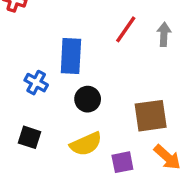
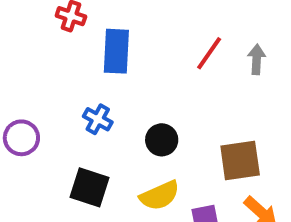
blue rectangle: (71, 56) -> (116, 51), moved
black square: (29, 137) -> (90, 187), size x1.4

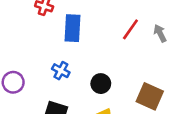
gray arrow: (257, 59) -> (160, 33), turned -30
brown square: (240, 160) -> (150, 96), turned 32

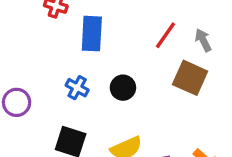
black circle: (101, 84) -> (123, 88), moved
brown square: (150, 96) -> (190, 78), moved

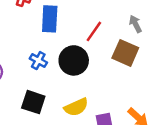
red line: (166, 35) -> (94, 31), moved
black circle: (123, 88) -> (74, 60), size x1.5

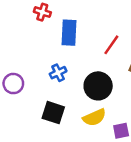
blue cross: (38, 60) -> (58, 73), turned 35
black circle: (74, 60) -> (98, 86), moved

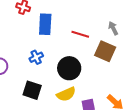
red line: (111, 45) -> (80, 34), turned 72

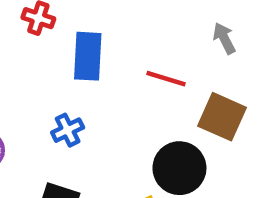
gray arrow: (113, 28) -> (224, 38), moved
black circle: (69, 68) -> (179, 168), moved

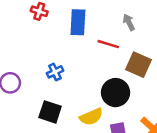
gray arrow: (224, 38) -> (129, 22), moved
blue rectangle: (88, 56) -> (78, 22), moved

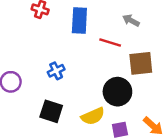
gray arrow: (129, 22) -> (131, 20), turned -35
brown square: (139, 65) -> (141, 63), turned -30

